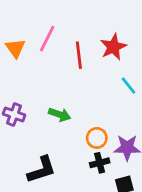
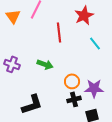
red line: (79, 55) -> (59, 32), moved

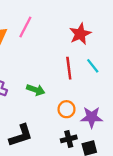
red line: (59, 32) -> (69, 68), moved
black cross: (74, 99) -> (69, 139), moved

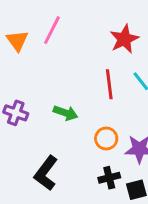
black L-shape: (21, 135) -> (46, 173), turned 145

